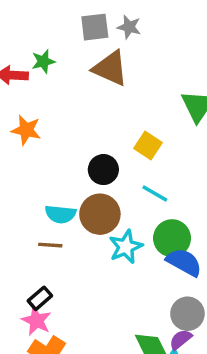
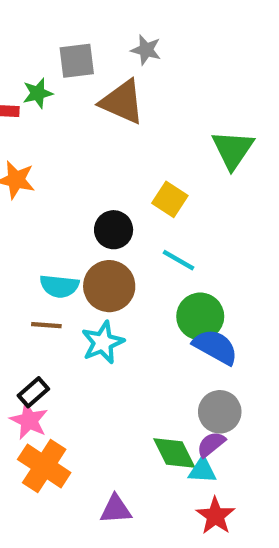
gray square: (95, 27) -> (77, 61), moved
cyan star: (126, 247) -> (103, 342), moved

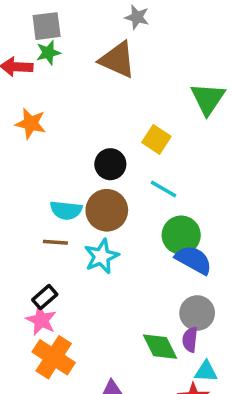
gray square: (77, 61) -> (47, 26), moved
purple semicircle: (211, 444) -> (190, 340), turned -45
cyan triangle: (202, 470) -> (206, 371), moved

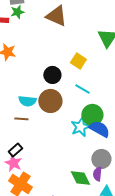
cyan star: (101, 256) -> (80, 127), moved

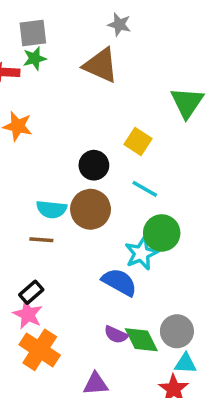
blue semicircle: (99, 129) -> (119, 282), moved
gray circle: (101, 159) -> (177, 331), moved
purple semicircle: (97, 174) -> (116, 335), moved, turned -72

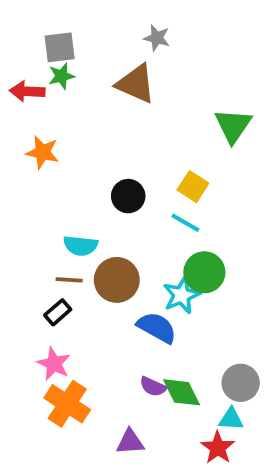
yellow square: (138, 141) -> (193, 187), moved
brown circle: (91, 209) -> (117, 280), moved
black rectangle: (31, 292) -> (58, 312), moved
gray circle: (177, 331) -> (241, 383), moved

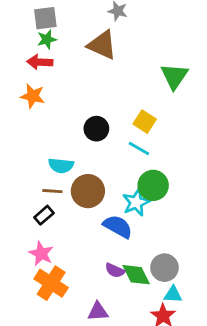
red arrow: (27, 91) -> (40, 62), moved
gray circle: (241, 383) -> (164, 268), moved

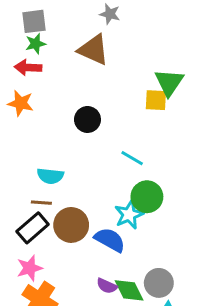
yellow square: (145, 122) -> (156, 100), moved, turned -30
black circle: (96, 129) -> (87, 119), moved
brown circle: (88, 191) -> (71, 225), moved
black rectangle: (44, 215) -> (33, 228), size x1.5
pink star: (41, 253) -> (30, 268), turned 30

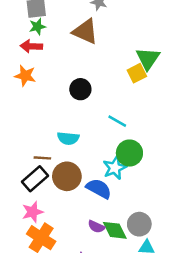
yellow square: (156, 100) -> (137, 73), turned -30
cyan semicircle: (50, 176) -> (68, 138), moved

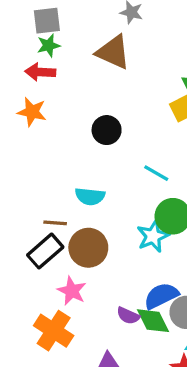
blue semicircle: (99, 189) -> (161, 296), moved, turned -55
pink star: (33, 212) -> (72, 291), moved, turned -30

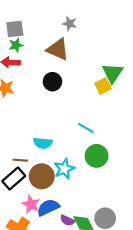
black circle: (107, 130) -> (52, 82), moved
cyan star: (153, 236) -> (64, 169), moved
blue semicircle: (161, 296) -> (48, 207), moved

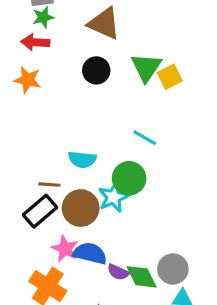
green triangle: (113, 73) -> (146, 67), moved
green circle: (97, 156) -> (129, 178), moved
blue semicircle: (48, 207) -> (90, 253), turned 40

